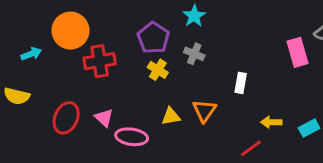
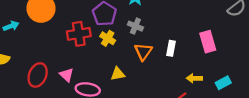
pink rectangle: (297, 52) -> (208, 42), moved
red cross: (100, 61) -> (79, 34), moved
orange triangle: (204, 111) -> (143, 52), moved

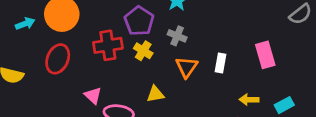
cyan arrow: (11, 26) -> (25, 24), moved
red ellipse: (38, 75) -> (58, 59), moved

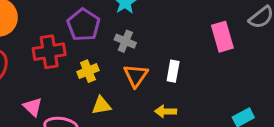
yellow cross: (143, 51) -> (88, 71), moved, turned 36
pink rectangle: (265, 55) -> (222, 37), moved
yellow arrow: (249, 100) -> (166, 111), moved

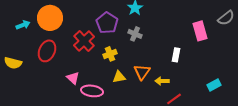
red cross: (49, 52) -> (84, 41), turned -35
white rectangle: (173, 71) -> (176, 55), moved
orange triangle: (136, 76) -> (142, 72), moved

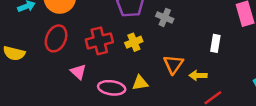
red cross: (84, 41) -> (99, 41), moved, turned 30
yellow triangle: (119, 77) -> (140, 83), moved
pink triangle: (73, 78) -> (78, 72), moved

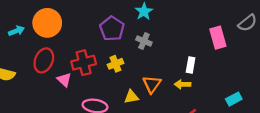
pink triangle: (78, 72) -> (64, 80), moved
yellow arrow: (198, 75) -> (183, 84), moved
yellow triangle: (140, 83) -> (131, 97), moved

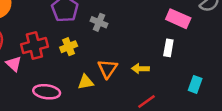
pink rectangle: (218, 38) -> (178, 19), turned -50
white rectangle: (191, 65) -> (168, 48), moved
cyan rectangle: (234, 99) -> (195, 84), turned -42

